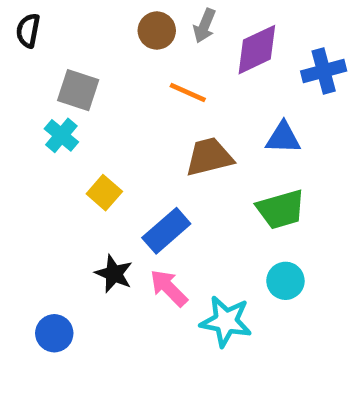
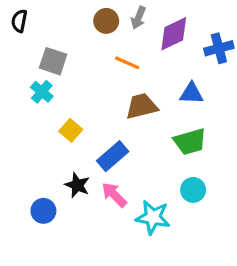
blue circle: (54, 333) -> (43, 211), moved

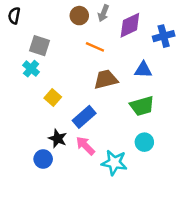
blue circle: (43, 211) -> (43, 159), moved

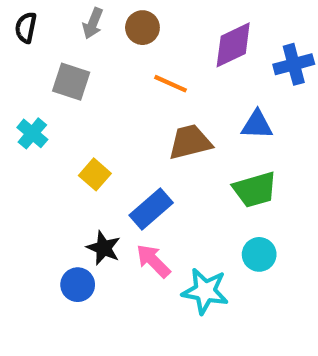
gray arrow: (103, 13) -> (93, 23), moved
cyan cross: (31, 69) -> (32, 133), moved

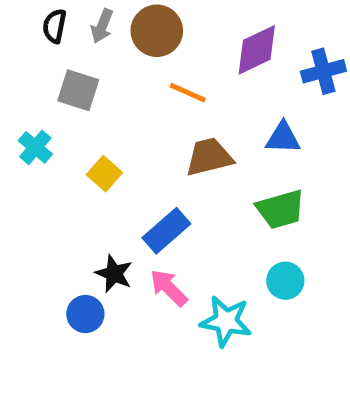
black semicircle: (26, 28) -> (54, 26), moved
brown circle: (142, 28) -> (157, 31), size x1.4
yellow square: (95, 174) -> (104, 174), moved

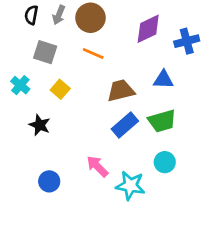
orange line: (188, 93) -> (93, 54), moved
yellow square: (104, 174) -> (60, 89), moved
blue rectangle: (166, 231) -> (125, 125), moved
black star: (114, 274) -> (40, 125), moved

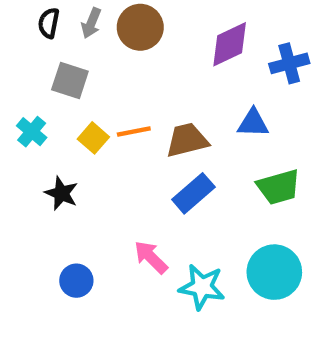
orange line: (93, 54) -> (134, 132), moved, turned -35
green trapezoid: (162, 121) -> (279, 187), moved
cyan circle: (165, 162) -> (274, 272), moved, size x1.6

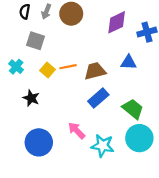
green trapezoid: (279, 187) -> (133, 109), moved, turned -125
blue circle: (76, 281) -> (39, 142), size x1.6

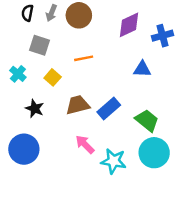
orange line: (68, 67) -> (84, 58), moved
brown trapezoid: (95, 71) -> (78, 105), moved
blue circle: (39, 142) -> (24, 149), moved

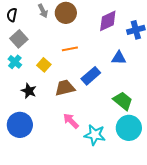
black semicircle: (27, 13) -> (12, 15), moved
gray arrow: (51, 13) -> (43, 11), turned -48
gray square: (39, 45) -> (19, 39), moved, turned 30
blue rectangle: (109, 109) -> (91, 76), moved

